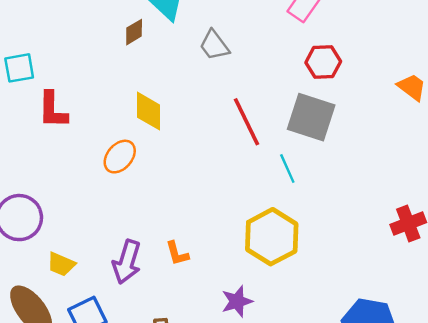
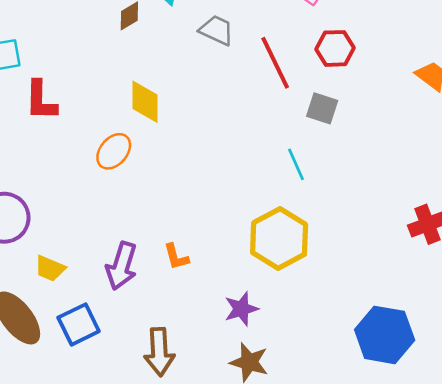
gray trapezoid: (214, 45) -> (217, 30), turned 152
gray square: (311, 117) -> (322, 108), size x0.6
red line: (247, 122) -> (275, 63), moved

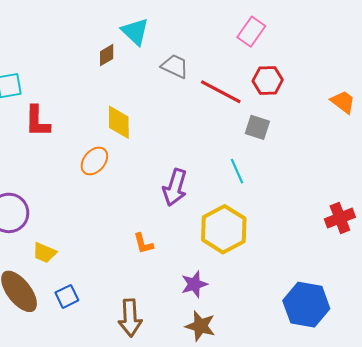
red line: (275, 63) -> (221, 92), turned -36
purple arrow: (122, 266) -> (175, 187), moved
blue square: (79, 324) -> (67, 296), size x0.7

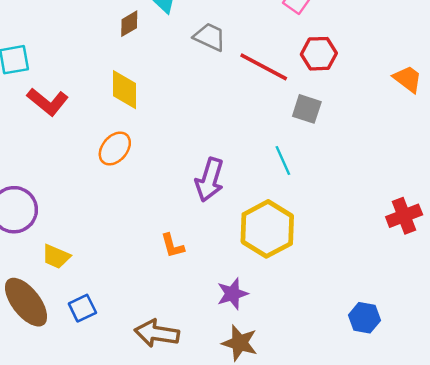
red L-shape: (37, 121) -> (48, 102), turned -52
yellow diamond: (119, 122) -> (124, 90), moved
blue hexagon: (306, 305) -> (364, 318), size x0.6
brown arrow: (130, 318) -> (157, 333), turned 102

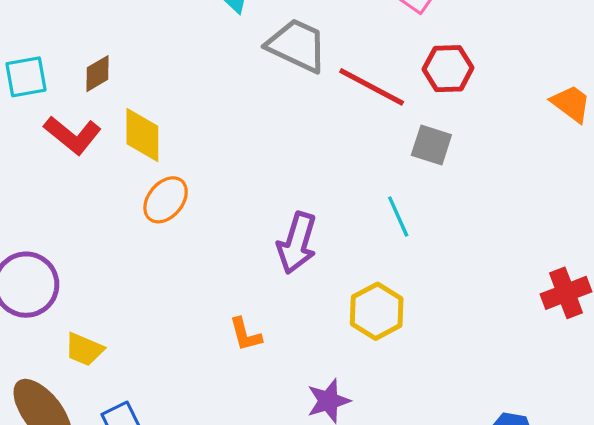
brown diamond: (129, 24) -> (97, 74), moved
gray trapezoid: (210, 37) -> (297, 45), size x1.4
yellow diamond: (124, 90) -> (142, 135), moved
yellow hexagon: (267, 229) -> (377, 311), size x0.7

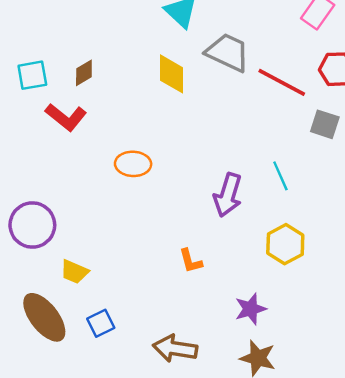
yellow diamond: (142, 135) -> (171, 74), moved
orange ellipse: (166, 200) -> (133, 164), turned 52
cyan line: (398, 216) -> (280, 176), moved

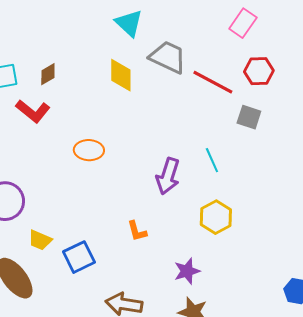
blue square: (101, 323) -> (79, 257), moved, size x1.4

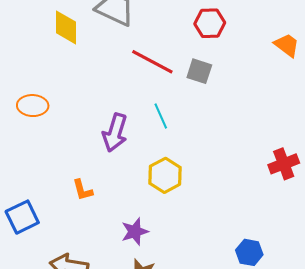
red line: (213, 82) -> (152, 62), moved

